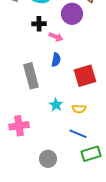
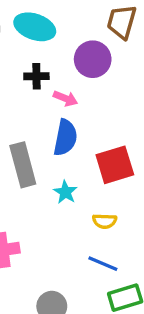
blue semicircle: (56, 60) -> (65, 138), size x1.5
cyan star: (56, 105) -> (65, 192), moved

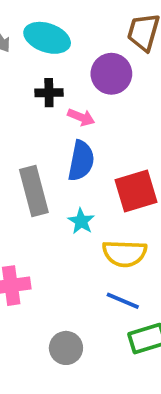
yellow semicircle: (105, 221) -> (125, 253), size x1.6

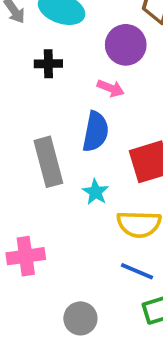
black cross: (49, 93) -> (48, 64), moved
pink arrow: (81, 117) -> (111, 88), moved

